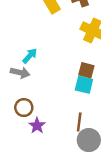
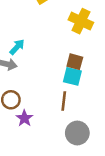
brown line: (79, 122) -> (64, 101), moved

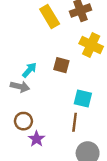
brown square: (75, 62) -> (61, 65), moved

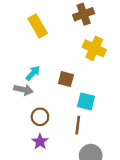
yellow rectangle: (50, 17) -> (38, 26), moved
brown square: (61, 65) -> (66, 79), moved
brown circle: (23, 121) -> (40, 117), moved

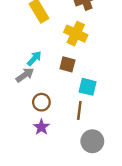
yellow cross: (94, 48) -> (76, 34), moved
gray arrow: (23, 90) -> (25, 75), turned -48

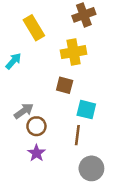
yellow cross: (76, 34) -> (74, 52), turned -35
cyan arrow: (34, 58) -> (13, 61), moved
gray arrow: (25, 75) -> (24, 111), moved

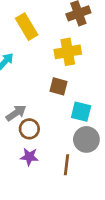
brown line: (77, 135) -> (66, 165), moved
purple star: (36, 153) -> (29, 157), turned -30
gray circle: (91, 168) -> (86, 139), moved

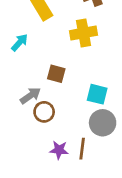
brown square: (59, 86) -> (56, 74), moved
purple star: (29, 157) -> (59, 150), moved

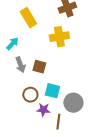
cyan square: (97, 94) -> (52, 91), moved
gray arrow: (30, 96) -> (20, 65), moved, turned 105
purple star: (59, 150) -> (43, 110), moved

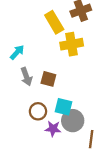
yellow rectangle: (28, 18) -> (54, 22), moved
gray circle: (73, 103) -> (73, 121), moved
brown line: (58, 122) -> (91, 139), moved

